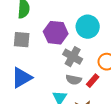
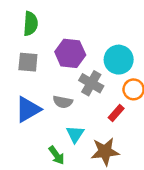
cyan circle: (88, 27) -> (119, 60), moved
gray semicircle: (74, 80) -> (63, 102), moved

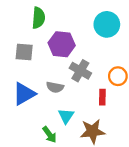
green semicircle: (30, 24) -> (38, 18), moved
cyan circle: (119, 60) -> (107, 24), moved
red rectangle: (116, 113) -> (102, 97), turned -40

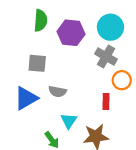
purple hexagon: (62, 44) -> (71, 33), moved
gray square: (24, 52) -> (37, 63), moved
gray cross: (80, 71) -> (106, 57), moved

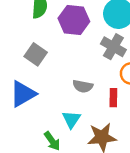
gray square: (37, 63) -> (36, 54), turned 30
gray semicircle: (57, 91) -> (83, 86), moved

